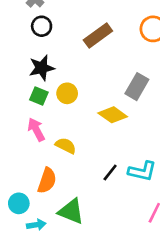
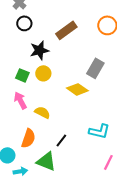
black star: (42, 68) -> (39, 50), moved
black line: (110, 172) -> (61, 140), moved

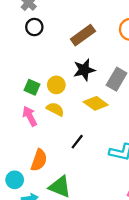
black star: (39, 50) -> (84, 70), moved
yellow semicircle: (42, 112) -> (55, 109), moved
black line: (61, 140) -> (77, 142), moved

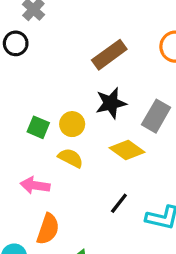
black circle: (34, 27) -> (16, 43), moved
pink arrow: (30, 116) -> (35, 185), moved, turned -54
black line: (77, 142) -> (119, 203), moved

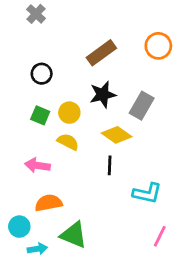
black circle: (16, 43) -> (42, 74), moved
black line: (119, 203) -> (110, 165), moved, turned -36
orange semicircle: (48, 229) -> (49, 203), turned -120

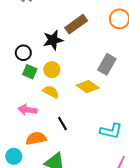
black circle: (42, 74) -> (23, 53), moved
black star: (103, 95) -> (53, 40), moved
black line: (110, 165) -> (62, 124), moved, turned -32

